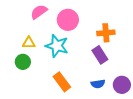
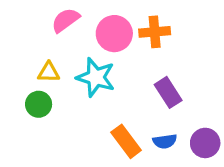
orange cross: (106, 33) -> (155, 32), moved
orange rectangle: (62, 82) -> (126, 141), moved

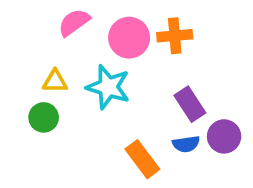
blue semicircle: (165, 141) -> (186, 144), moved
purple circle: (205, 143) -> (224, 136), moved

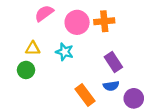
cyan star: (108, 87) -> (65, 52), size x0.7
purple circle: (224, 136) -> (134, 98), moved

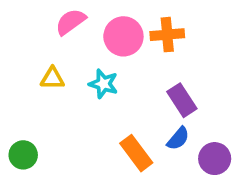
green circle: (26, 70) -> (23, 155), moved
blue semicircle: (111, 86) -> (178, 139), turned -42

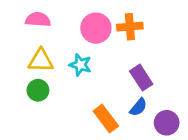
pink semicircle: (71, 22) -> (38, 20), moved, turned 40
yellow triangle: (52, 78) -> (41, 61), size x1.4
green circle: (23, 155) -> (38, 90), moved

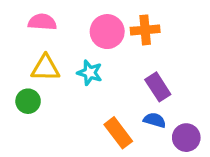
green circle: (38, 90) -> (28, 101), moved
blue semicircle: (138, 107) -> (155, 120), turned -114

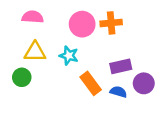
purple rectangle: (158, 87) -> (121, 66), turned -70
orange rectangle: (118, 133) -> (91, 83), moved
purple circle: (186, 138) -> (144, 83), moved

